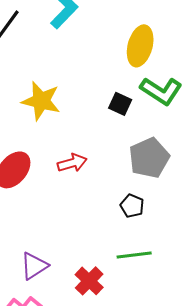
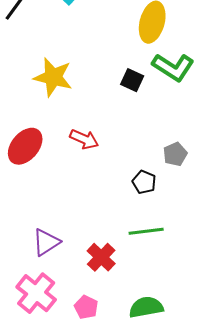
gray pentagon: (149, 158) -> (175, 154), moved, size x0.6
red arrow: (72, 163) -> (84, 139), turned 40

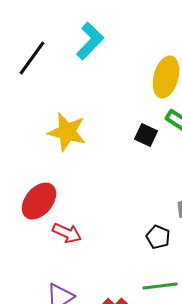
red arrow: (84, 139) -> (67, 233), moved

